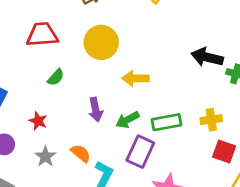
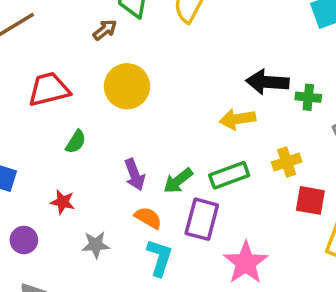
yellow arrow: (135, 78) -> (237, 119), moved
orange semicircle: (81, 153) -> (148, 218), moved
gray star: (45, 156) -> (96, 245), moved, turned -30

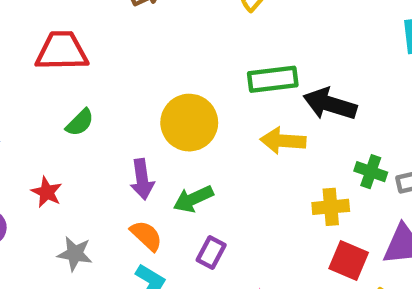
yellow circle: (127, 86) -> (189, 123), moved
green cross: (308, 97) -> (371, 172), moved
green rectangle: (229, 175) -> (273, 79), moved
purple rectangle: (202, 219) -> (211, 253), size x0.6

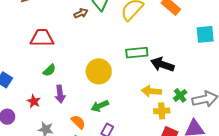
yellow arrow: (283, 141) -> (151, 91), moved
green cross: (371, 172) -> (180, 95), turned 32
purple arrow: (142, 179) -> (60, 94), moved

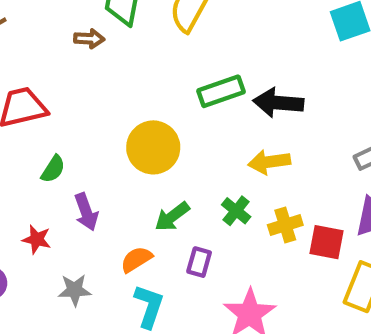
brown arrow: (81, 13) -> (89, 39), turned 40
green cross: (180, 95) -> (236, 211), moved
yellow cross: (162, 111) -> (285, 225), moved
orange semicircle: (78, 122) -> (136, 259), turned -63

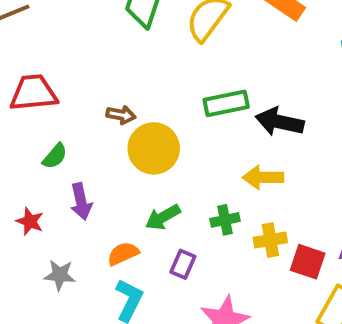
brown arrow: (89, 39) -> (121, 115), moved
green cross: (236, 211) -> (225, 220), turned 32

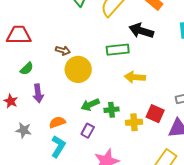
black arrow: (280, 122) -> (141, 31), moved
yellow arrow: (263, 177) -> (135, 77), moved
green arrow: (163, 217) -> (90, 105), moved
red square: (308, 262) -> (155, 114), moved

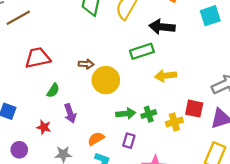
green arrow: (90, 105) -> (126, 114), turned -150

